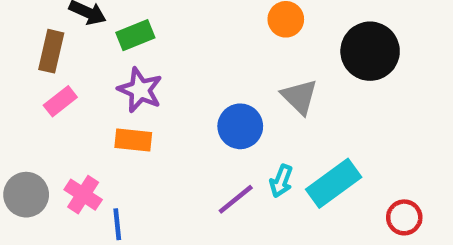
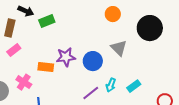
purple star: (140, 90) -> (66, 57), moved, turned -30
cyan rectangle: (334, 183) -> (134, 86), size x0.6
pink cross: (83, 195) -> (24, 82), moved

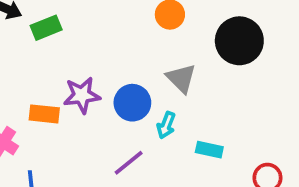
cyan arrow: (111, 85) -> (166, 125), moved
cyan rectangle: (134, 86) -> (209, 150), turned 48

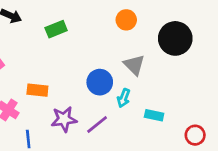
green rectangle: (46, 28) -> (56, 29), moved
purple star: (82, 95) -> (64, 119), moved

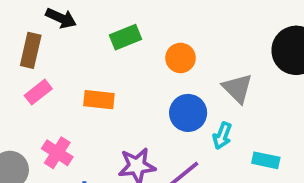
orange circle: (126, 20) -> (180, 58), moved
orange rectangle: (37, 90) -> (99, 100), moved

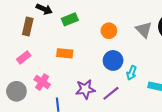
green rectangle: (126, 37) -> (70, 19), moved
gray triangle: (237, 88) -> (144, 30), moved
pink rectangle: (38, 92) -> (24, 57), moved

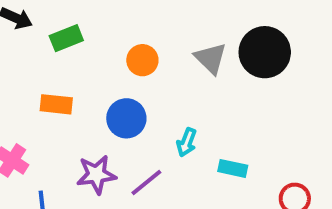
blue circle: (113, 60) -> (126, 118), moved

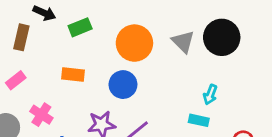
orange circle: (142, 60) -> (134, 43), size x1.6
cyan arrow: (187, 142) -> (210, 95), moved

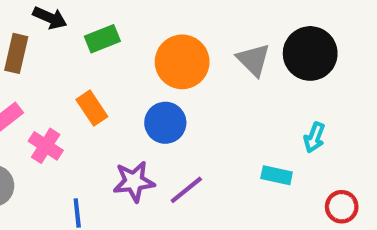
orange rectangle: (73, 75) -> (92, 108), turned 50
cyan arrow: (210, 95) -> (314, 137), moved
pink cross: (41, 115) -> (46, 146), moved

